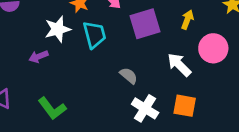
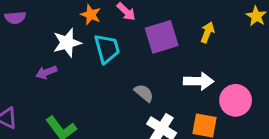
pink circle: (213, 48) -> (236, 100), moved
white arrow: (179, 65) -> (199, 81), turned 136

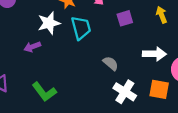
yellow arrow: (207, 32) -> (162, 15), turned -42
purple square: (162, 37) -> (125, 18), size x0.6

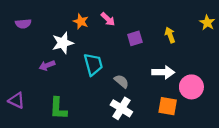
cyan trapezoid: (81, 28) -> (93, 64), moved
green L-shape: (44, 92) -> (58, 108), turned 40
white cross: (125, 92) -> (121, 108), moved

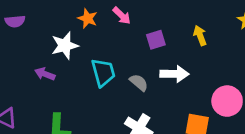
purple arrow: (47, 65) -> (45, 74), turned 42
white arrow: (163, 72) -> (174, 74), moved
gray semicircle: (121, 81) -> (139, 83), moved

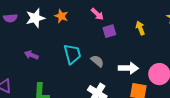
pink arrow: (122, 16) -> (97, 14), moved
white star: (65, 45) -> (35, 18), moved
white arrow: (174, 74) -> (128, 68), moved

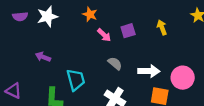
pink arrow: (97, 14) -> (104, 35), moved
orange star: (61, 16) -> (90, 14), moved
cyan trapezoid: (72, 54) -> (76, 80), moved

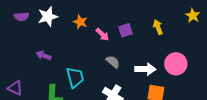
orange star: (90, 14) -> (80, 22), moved
pink circle: (183, 78) -> (176, 64), moved

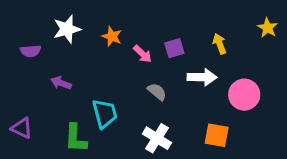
purple semicircle: (22, 17) -> (31, 51), moved
white arrow: (145, 69) -> (202, 77), moved

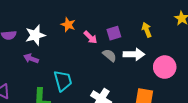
white star: (67, 29) -> (35, 35), moved
gray semicircle: (157, 92) -> (110, 55), moved

